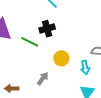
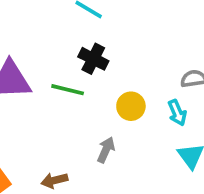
black cross: (47, 29) -> (93, 59), turned -35

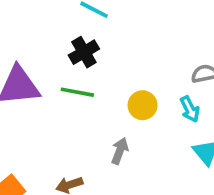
black cross: (93, 59) -> (84, 52), moved, turned 36

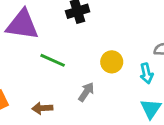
green line: (77, 92) -> (53, 60), moved

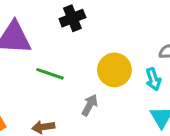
yellow circle: (112, 62) -> (114, 70), size x1.4

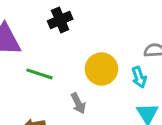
gray arrow: (90, 105) -> (78, 103), turned 125

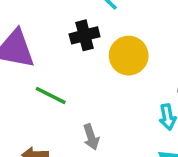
yellow circle: (101, 69) -> (129, 56), moved

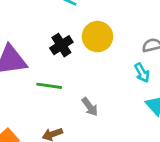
black cross: (85, 35) -> (61, 45), moved

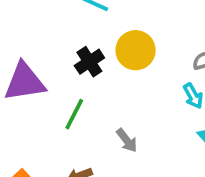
green line: (49, 86) -> (74, 114), turned -70

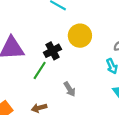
black cross: (89, 62) -> (52, 51), moved

